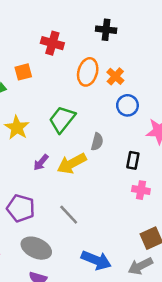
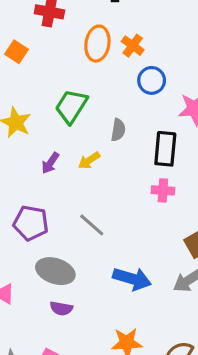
orange square: (23, 72) -> (17, 52), turned -36
black rectangle: (133, 160) -> (165, 149), size x1.5
yellow arrow: (72, 163) -> (89, 160), size x0.6
pink cross: (141, 190) -> (163, 190), moved

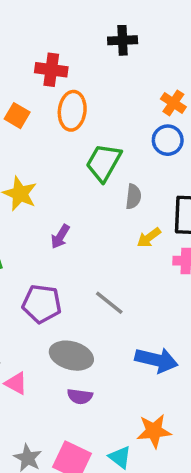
orange ellipse: (97, 44) -> (72, 111), moved
orange cross: (133, 46) -> (173, 103), moved
green trapezoid: (71, 106) -> (104, 163), moved
yellow arrow: (89, 160) -> (149, 238), moved

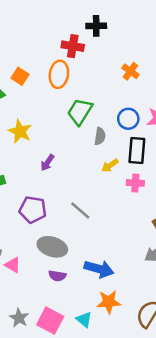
red cross: (51, 70) -> (73, 46), moved
blue circle: (168, 140) -> (128, 119), moved
blue arrow: (156, 360) -> (99, 269), moved

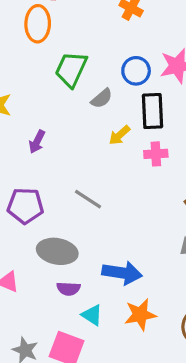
gray semicircle: (100, 136) -> (102, 98), turned 48
cyan triangle: (84, 320) -> (92, 315), moved

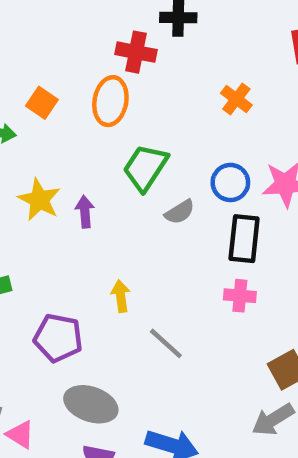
yellow arrow: (119, 135) -> (121, 296), moved, turned 115
purple arrow: (37, 142) -> (85, 212), moved, turned 140
gray line: (88, 199) -> (166, 343), moved

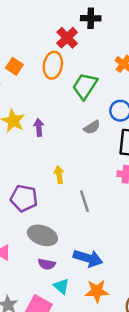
red cross: (136, 52) -> (67, 38), turned 35
green trapezoid: (145, 168) -> (85, 86), moved
gray line: (166, 343) -> (84, 201), turned 30

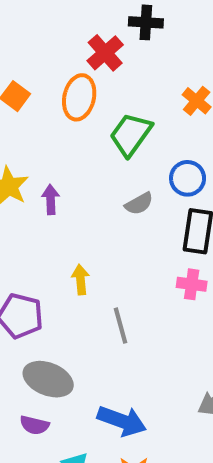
purple semicircle: (47, 264) -> (34, 425), moved

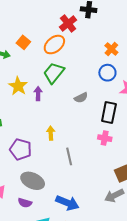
orange ellipse: (79, 97) -> (54, 45), turned 35
green trapezoid: (131, 134) -> (54, 73), moved
blue circle: (188, 178) -> (107, 73), moved

